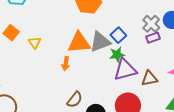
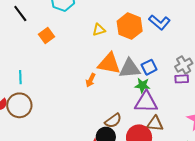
yellow triangle: (35, 43) -> (99, 30), moved, turned 32
brown triangle: (149, 78) -> (155, 124), moved
brown semicircle: (75, 100) -> (113, 121), moved

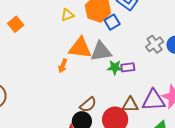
blue square: (149, 67) -> (112, 22), moved
purple rectangle: (182, 79) -> (128, 67), moved
purple triangle: (146, 102) -> (154, 100), moved

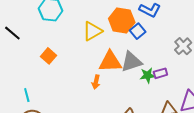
yellow triangle: (67, 15) -> (92, 31), size x1.5
orange square: (16, 24) -> (48, 56), moved

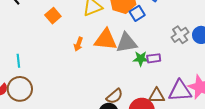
orange square: (48, 56) -> (53, 16), moved
orange arrow: (96, 82) -> (78, 44), moved

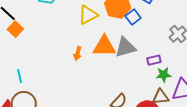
orange square: (53, 16) -> (15, 29), moved
green star: (141, 59) -> (164, 75), moved

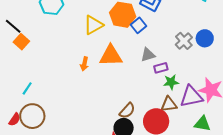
gray triangle: (125, 47) -> (148, 55), moved, size x0.7
cyan line: (20, 76) -> (27, 88), turned 48

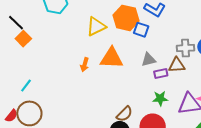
blue square: (139, 25) -> (141, 30), turned -35
gray cross: (184, 41) -> (185, 48), turned 36
green star: (171, 82) -> (160, 98), moved
brown triangle: (169, 104) -> (177, 65), moved

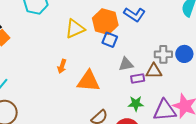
blue square: (141, 30) -> (110, 40), moved
orange triangle: (112, 58) -> (88, 81), moved

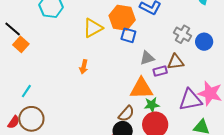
gray cross: (163, 54) -> (182, 34), moved, turned 36
orange triangle: (88, 81) -> (141, 88), moved
green star: (136, 104) -> (152, 105), moved

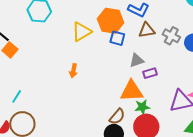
brown triangle: (176, 62) -> (147, 30), moved

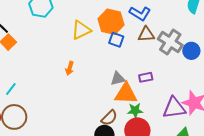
gray cross: (171, 36) -> (170, 42), size x1.4
gray triangle: (137, 60) -> (118, 79), moved

